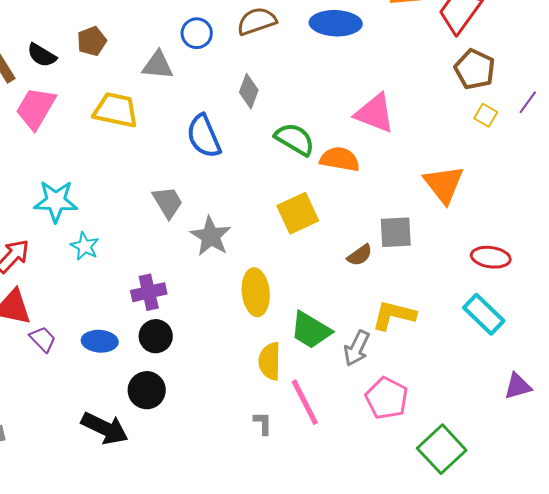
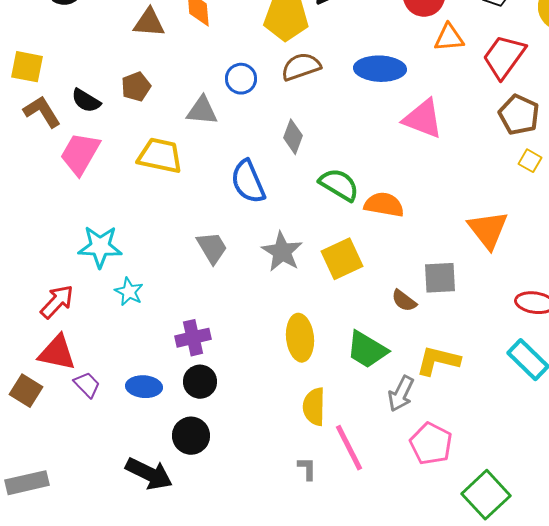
pink triangle: (375, 113) -> (423, 119), moved
gray star: (211, 236) -> (282, 252), moved
brown semicircle: (360, 255) -> (404, 301), turned 72
green trapezoid: (311, 330) -> (367, 350), moved

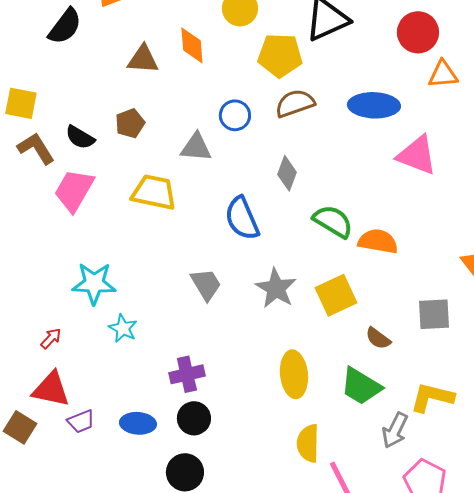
brown semicircle: (404, 301) -> (378, 338), moved
red arrow: (57, 302) -> (51, 338), size x0.6
purple trapezoid: (87, 385) -> (81, 421), turned 112

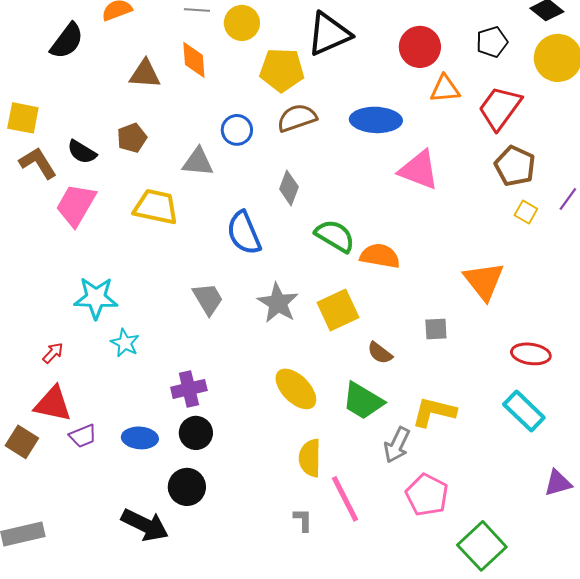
gray square: (434, 314) -> (436, 329), size x0.7
yellow ellipse: (294, 374) -> (296, 389), turned -39

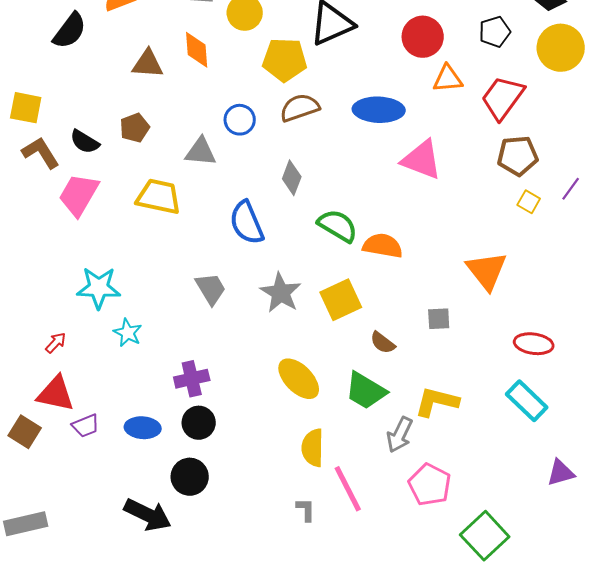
brown pentagon: (515, 166) -> (518, 156), turned -30

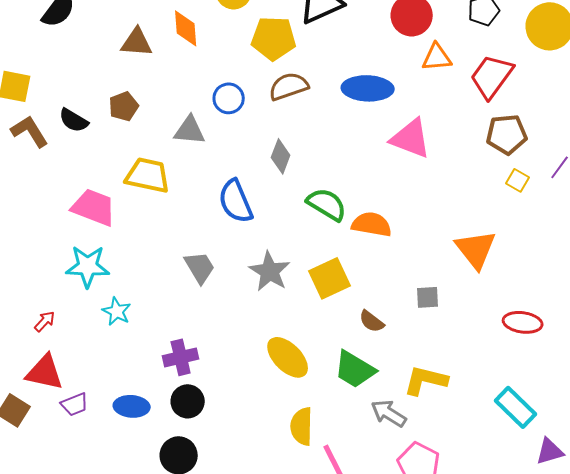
pink trapezoid: (79, 195) -> (94, 207), moved, turned 81
cyan rectangle: (527, 401) -> (516, 407), moved
gray arrow: (400, 435) -> (389, 413), turned 96

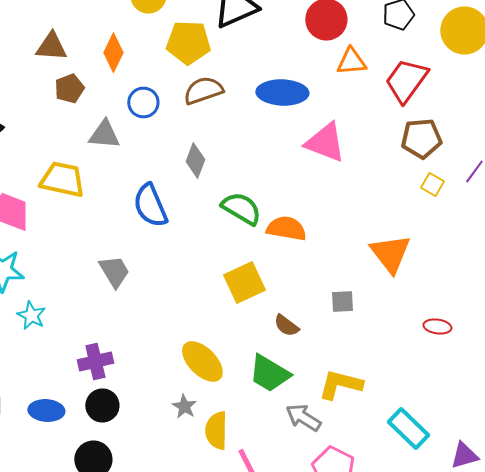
orange diamond: (186, 28) -> (113, 52), moved, turned 30
brown pentagon: (124, 106) -> (69, 88), moved
gray star: (270, 271) -> (184, 406), moved, size x0.6
red ellipse: (523, 322) -> (437, 326), size x0.7
cyan rectangle: (516, 407) -> (408, 428), moved

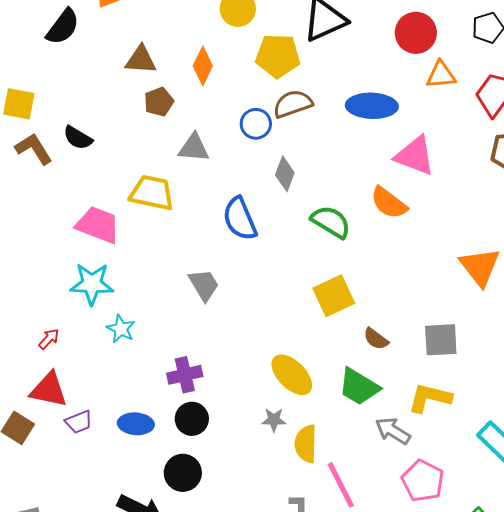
blue circle: (143, 102) -> (256, 124), moved
orange semicircle: (286, 228) -> (389, 203), moved, turned -153
gray square: (342, 302) -> (441, 340), moved, size x1.5
gray star: (184, 406) -> (274, 420), turned -30

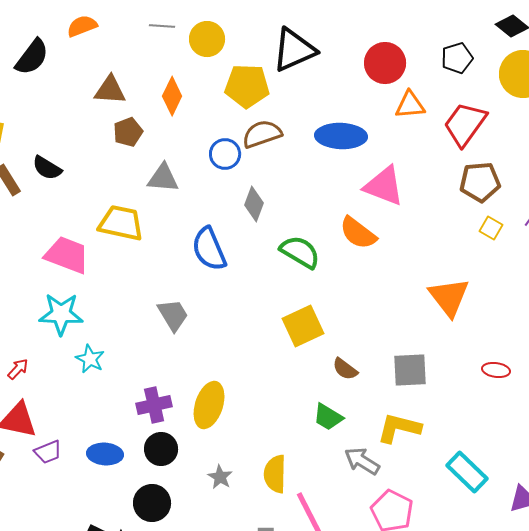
yellow ellipse: (292, 375) -> (209, 405), moved, turned 63
green trapezoid: (359, 387) -> (328, 417), size x0.7
gray star: (274, 420) -> (220, 477), moved, turned 30

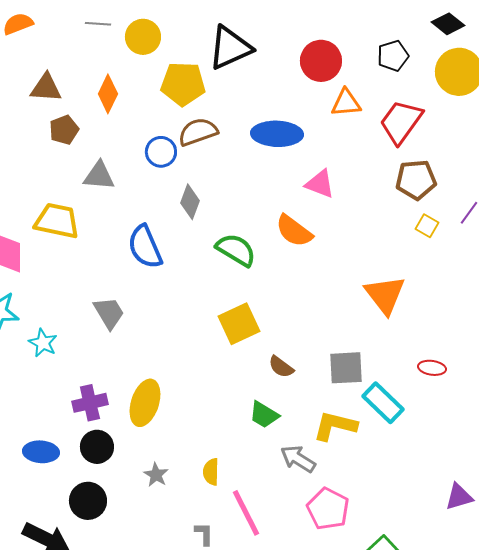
pink triangle: (384, 186) -> (320, 184), size x0.7
cyan star: (90, 359) -> (43, 343), moved
cyan rectangle: (467, 472) -> (383, 403), moved
yellow semicircle: (275, 474) -> (211, 472), size x0.7

